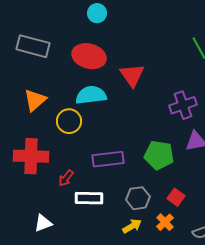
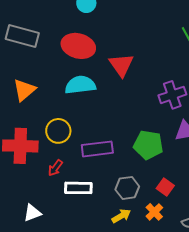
yellow circle: (69, 121) -> (58, 131), moved

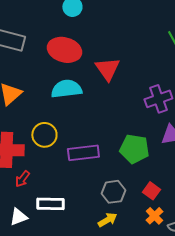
red arrow: (55, 168) -> (22, 179), moved
white rectangle: (78, 188) -> (50, 204), moved
orange cross: (154, 212) -> (154, 216), moved

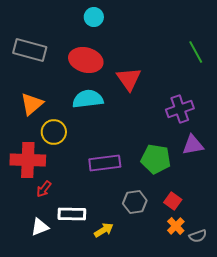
yellow circle: (44, 135) -> (54, 132), moved
yellow arrow: (107, 220) -> (104, 230), moved

